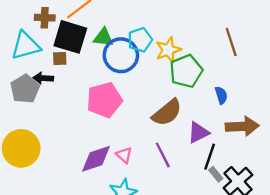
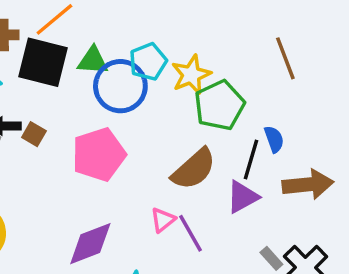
brown square: (60, 58) -> (34, 134), moved, turned 35
pink triangle: (124, 155) -> (163, 220), moved, turned 42
black line: (210, 157) -> (251, 160), moved

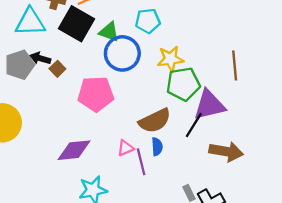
cyan pentagon: (148, 62) -> (148, 21), moved
blue semicircle: (274, 139) -> (157, 147), moved
purple triangle: (242, 197) -> (209, 105), moved, size x1.4

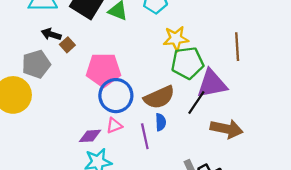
blue circle: (122, 53) -> (116, 96), moved
gray pentagon: (20, 65) -> (36, 64), moved
pink triangle: (125, 148) -> (114, 125), moved
purple diamond: (74, 150) -> (90, 136), moved, size x0.7

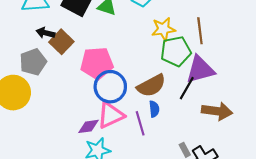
brown square: (67, 45) -> (61, 42), size x1.6
brown line: (237, 47) -> (200, 31), moved
pink triangle: (114, 125) -> (111, 115), size x1.8

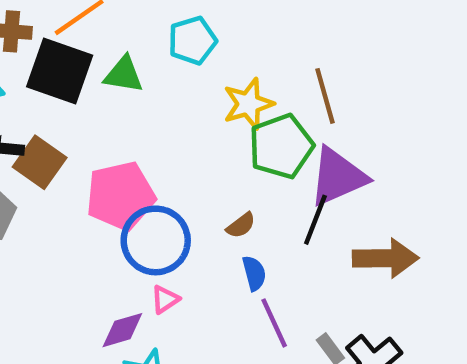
brown semicircle: (151, 86) -> (241, 225), size x0.5
pink triangle: (111, 115) -> (165, 299), size x0.5
purple line: (140, 123) -> (274, 323), moved

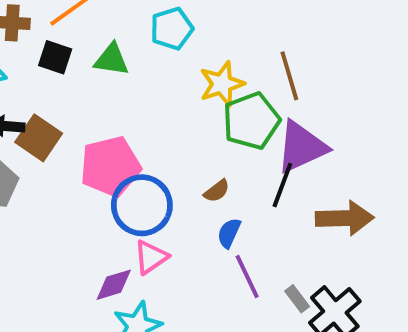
black square: (60, 71) -> (55, 57), size x0.6
blue semicircle: (254, 273) -> (229, 233), turned -140
pink triangle: (165, 299) -> (151, 257), size x1.4

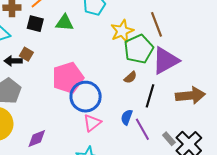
brown square: (39, 138) -> (26, 54), moved, size x0.6
black line: (282, 185) -> (150, 96), moved
brown semicircle: (217, 191) -> (130, 77), moved
blue semicircle: (229, 233) -> (127, 117), moved
purple diamond: (114, 285) -> (37, 138), moved

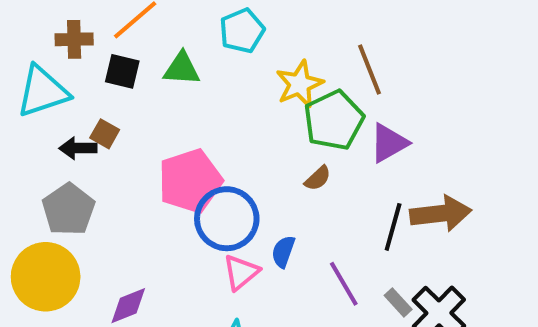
purple triangle: (165, 61) -> (389, 143), size x0.7
black line: (150, 96) -> (393, 227), moved
blue semicircle: (127, 117) -> (283, 252), moved

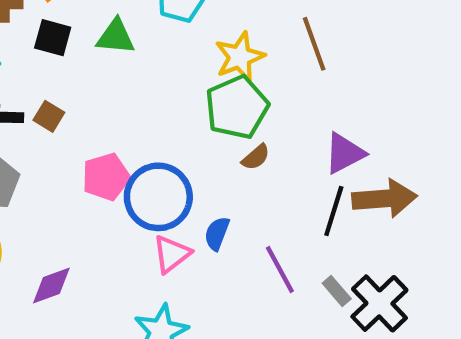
green pentagon: (334, 120) -> (237, 107), moved
brown square: (105, 134) -> (49, 116), moved
purple triangle: (389, 143) -> (344, 153), moved
pink pentagon: (190, 181) -> (106, 177), moved, size x0.7

